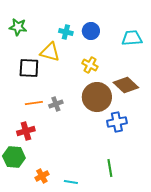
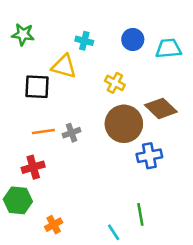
blue circle: (91, 31) -> (133, 40), moved
cyan line: (71, 182) -> (114, 232), moved, turned 48

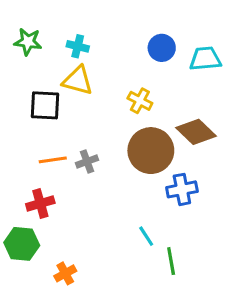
cyan cross: (84, 41) -> (78, 46), moved
cyan line: (114, 232) -> (146, 236), moved

